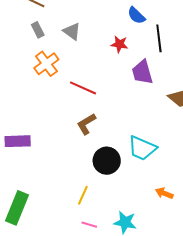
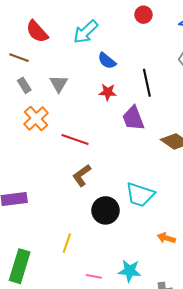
blue semicircle: (136, 15) -> (107, 61), moved
gray triangle: (72, 31) -> (59, 84), turned 30
yellow line: (83, 195) -> (67, 243), moved

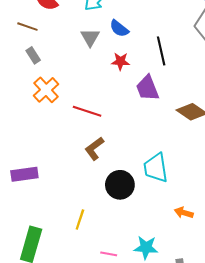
gray triangle: (59, 84) -> (90, 37), moved
cyan trapezoid: (140, 195) -> (156, 168), turned 64

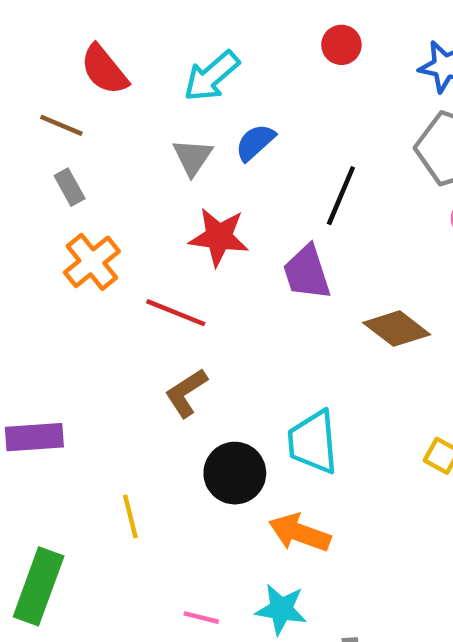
blue semicircle: (119, 28) -> (255, 142), turned 96
black line: (161, 51) -> (341, 196), turned 32
red star: (120, 61) -> (219, 237), moved, size x1.5
orange arrow: (184, 213) -> (300, 533), moved, size x1.5
yellow line: (80, 220) -> (130, 517), moved, turned -36

